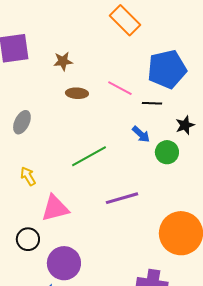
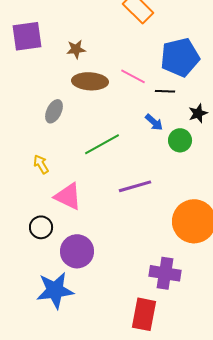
brown ellipse: (77, 93) -> (90, 81), size x1.6
gray ellipse: (22, 122) -> (54, 111), moved
pink triangle: (55, 208) -> (68, 196), turned 40

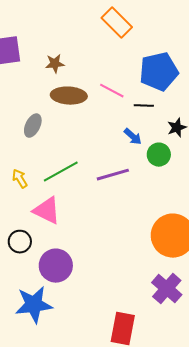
green line: (102, 144) -> (61, 172), moved
purple line: (135, 186) -> (113, 175), moved
purple cross: (165, 273) -> (167, 289), moved, turned 32

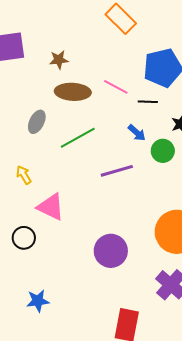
green line: (61, 172) -> (78, 138), moved
purple circle: (56, 266) -> (111, 251), moved
blue star: (34, 305) -> (38, 301), size x0.6

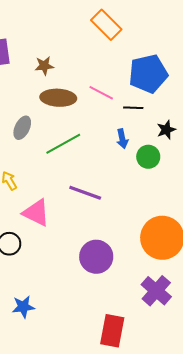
blue arrow: (137, 133) -> (122, 139), turned 36
purple line: (117, 171) -> (85, 193), moved, turned 36

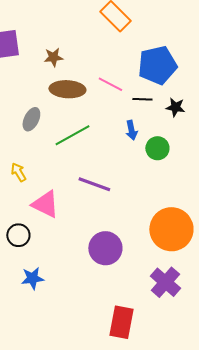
black star: (166, 130) -> (175, 107), moved, turned 30
blue star: (23, 307) -> (32, 278), moved

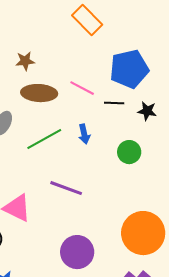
blue arrow: (131, 130) -> (84, 134), moved

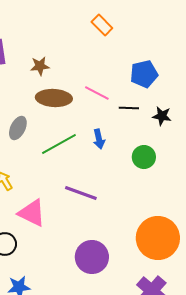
orange rectangle: (87, 20) -> (102, 25), size x0.7
blue pentagon: (129, 69) -> (144, 74), size x0.7

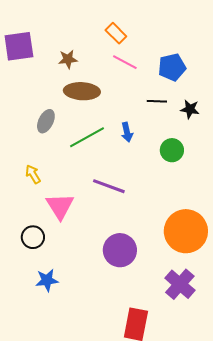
orange rectangle: (102, 25) -> (116, 33), moved
pink line: (97, 93) -> (125, 62), moved
pink triangle: (32, 213) -> (60, 206), turned 32

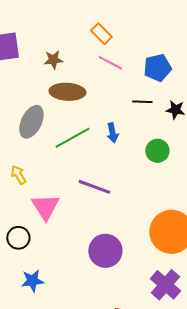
gray ellipse: (46, 121) -> (31, 122), size x1.4

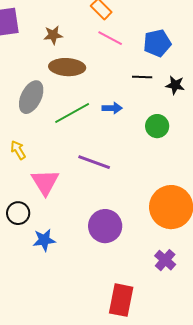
blue arrow: (112, 133) -> (112, 108), turned -78
blue star: (32, 281) -> (44, 240), moved
purple cross: (165, 285) -> (165, 260), size x0.7

